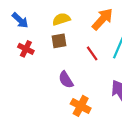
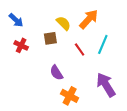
yellow semicircle: (61, 19) -> (63, 23), moved, turned 63

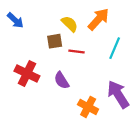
red cross: (21, 45) -> (27, 73), moved, size x1.5
red line: (80, 49) -> (77, 52), moved, turned -48
orange cross: (70, 96) -> (88, 107), moved

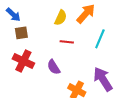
yellow semicircle: (70, 24) -> (61, 18), turned 70
brown square: (55, 41) -> (21, 33), moved

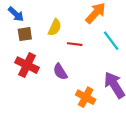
yellow semicircle: (61, 18) -> (55, 27), moved
cyan line: (100, 39) -> (111, 41), turned -60

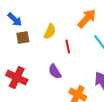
red line: (75, 44) -> (68, 46), turned 72
red cross: (27, 65) -> (17, 77), moved

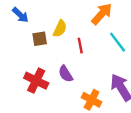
brown square: (23, 37) -> (40, 39), moved
red cross: (17, 77) -> (36, 81), moved

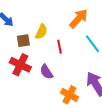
red cross: (36, 81) -> (20, 65), moved

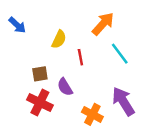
brown square: (23, 41) -> (40, 74), moved
red cross: (20, 65) -> (40, 102), moved

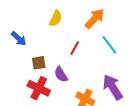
blue arrow: (17, 25) -> (19, 39), moved
yellow semicircle: (59, 39) -> (56, 18), moved
red line: (80, 57) -> (75, 48), turned 40

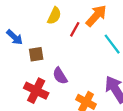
red line: (75, 48) -> (75, 29), moved
brown square: (39, 63) -> (36, 54), moved

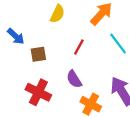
red line: (75, 29) -> (79, 47), moved
purple semicircle: (60, 76) -> (74, 79), moved

